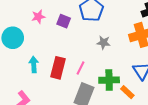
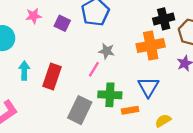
pink line: (81, 68) -> (94, 69), moved
orange rectangle: (127, 92) -> (130, 110), turned -56

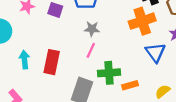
gray star: (107, 51) -> (92, 29), moved
blue triangle: (148, 87) -> (155, 52), moved

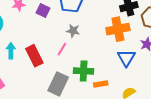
pink line: (91, 50) -> (62, 49), moved
red rectangle: (52, 62) -> (34, 56), turned -45

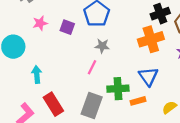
red rectangle: (34, 56) -> (53, 104), moved
blue triangle: (126, 58) -> (148, 76), moved

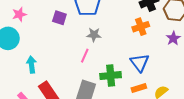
pink star: (40, 23) -> (19, 14), moved
orange cross: (151, 39) -> (141, 27), size x0.7
orange rectangle: (138, 101) -> (139, 88), moved

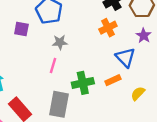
blue triangle: (140, 63) -> (125, 57), moved
orange rectangle: (139, 88) -> (113, 80), moved

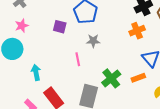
pink line: (53, 65) -> (78, 59), moved, turned -32
green cross: (83, 83) -> (111, 78), turned -30

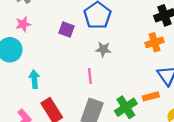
pink line: (78, 59) -> (90, 76), moved
green cross: (111, 78) -> (126, 107), moved

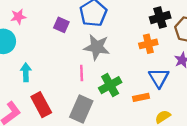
gray star: (103, 49) -> (97, 47), size x1.6
green cross: (126, 107) -> (110, 85), moved

